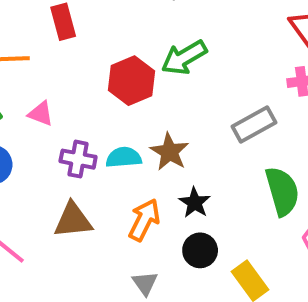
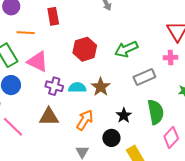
green arrow: (184, 58) -> (126, 49), moved
pink triangle: (41, 114) -> (38, 62), size x1.6
black star: (195, 203) -> (124, 115), moved

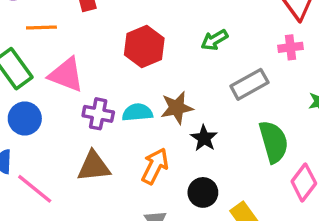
green arrow: (126, 49) -> (214, 40), size x0.7
brown star: (101, 87) -> (177, 108), turned 30
black star: (124, 115) -> (204, 138), moved

